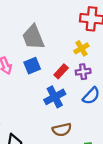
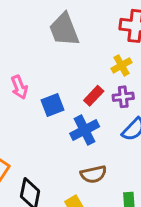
gray trapezoid: (33, 37) -> (64, 30), moved
blue square: (32, 66) -> (52, 105), moved

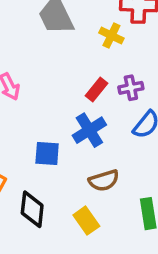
yellow cross: (121, 65) -> (111, 36), moved, turned -30
blue square: (52, 105) -> (47, 154), moved, turned 30

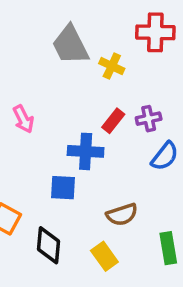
yellow cross: (111, 36) -> (112, 66), moved
blue cross: (89, 130) -> (86, 151), moved, turned 36

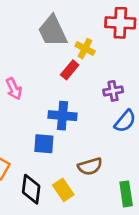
red rectangle: (113, 121) -> (70, 70), moved
yellow rectangle: (104, 256) -> (63, 190), moved

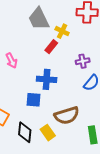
brown semicircle: (90, 166) -> (67, 115), size x1.4

